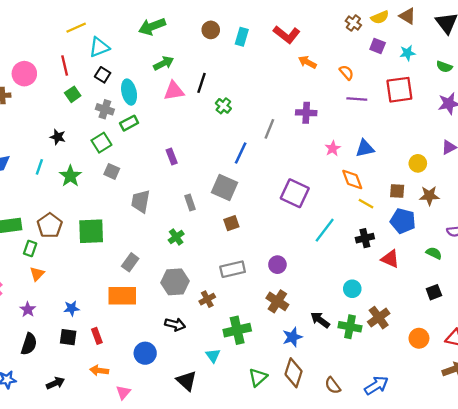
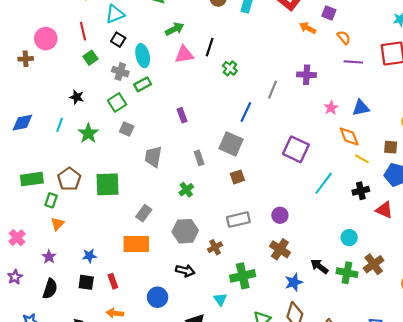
purple square: (378, 46) -> (329, 13), moved

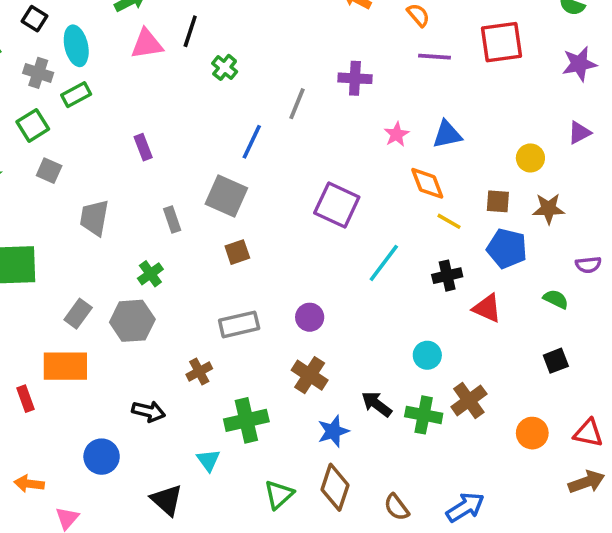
gray hexagon: (185, 231) -> (132, 321), moved
red rectangle: (113, 281) -> (26, 399), moved

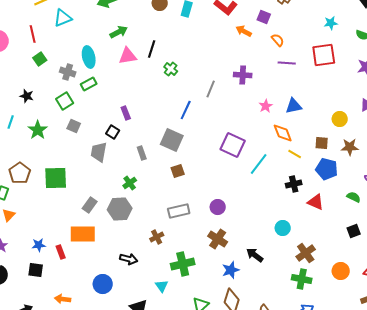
black square: (35, 19) -> (113, 132), moved
cyan line: (384, 263) -> (259, 164), moved
green cross: (424, 415) -> (302, 279), moved

